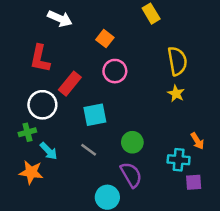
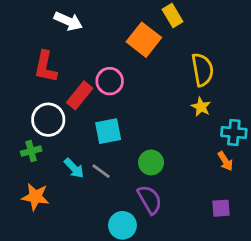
orange square: (105, 39) -> (144, 40), moved, size x1.6
pink circle: (115, 71) -> (110, 81), moved
cyan arrow: (49, 151) -> (74, 168), moved
cyan cross: (179, 160) -> (234, 133), moved

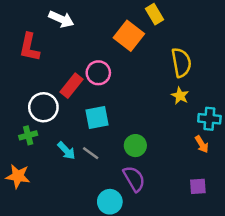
red L-shape: (45, 67) -> (29, 47), moved
orange star: (35, 197) -> (18, 176), moved

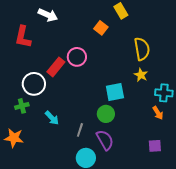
orange square: (129, 36) -> (101, 28), size x0.6
cyan square: (97, 117) -> (115, 92), moved
gray line: (91, 153) -> (80, 130), moved, turned 72

